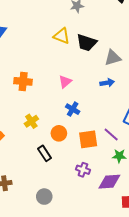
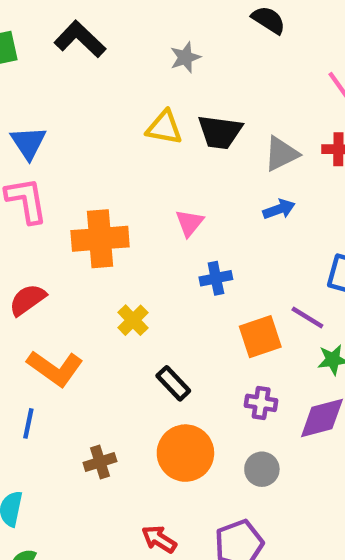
orange cross: (23, 81) -> (100, 239), size x1.4
blue cross: (73, 109) -> (216, 278), turned -32
orange circle: (59, 133) -> (185, 453), moved, size x1.6
gray circle: (44, 197) -> (262, 469), moved

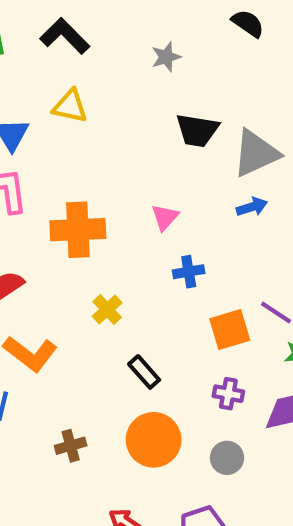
yellow triangle: (164, 128) -> (70, 106), moved
gray triangle: (281, 154) -> (256, 153), size x1.4

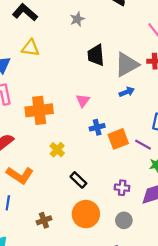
black trapezoid: (197, 130) -> (96, 55), turned 80
orange square: (230, 330) -> (118, 139), moved

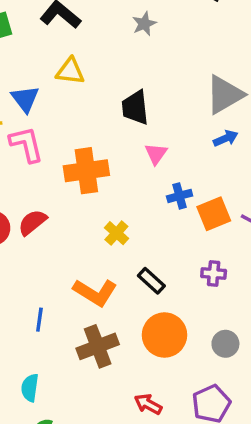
black trapezoid: (96, 55) -> (135, 108), moved
orange L-shape: (20, 175) -> (95, 292), moved
purple cross: (122, 188) -> (214, 274), moved
brown cross: (44, 220) -> (98, 346), size x1.6

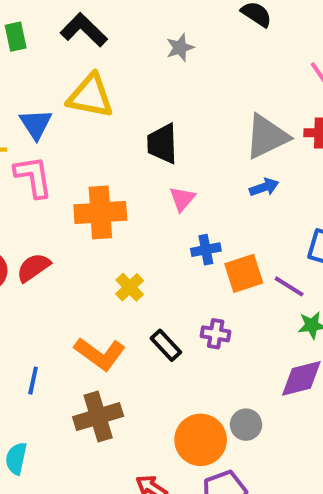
yellow triangle: (70, 71) -> (90, 96), size x1.4
purple cross: (214, 274) -> (216, 334), moved
orange circle: (164, 335) -> (201, 440), moved

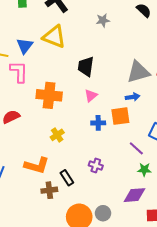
orange square: (244, 273) -> (120, 116), moved
black rectangle: (166, 345) -> (67, 178), moved
orange L-shape: (100, 354) -> (37, 165), turned -30
brown cross: (98, 417) -> (49, 190), moved, size x0.7

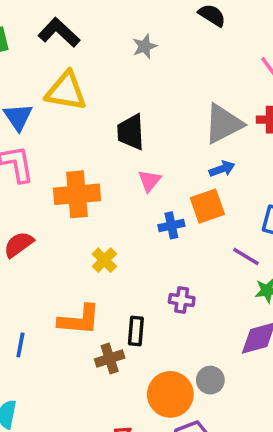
black rectangle: (67, 178) -> (136, 331), turned 49

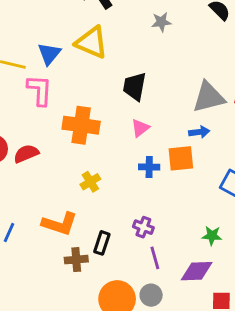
purple line: (246, 257) -> (155, 258), moved, turned 30

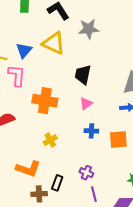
gray star: (161, 22) -> (89, 29), moved, size x1.5
orange square: (181, 158) -> (118, 140), moved

